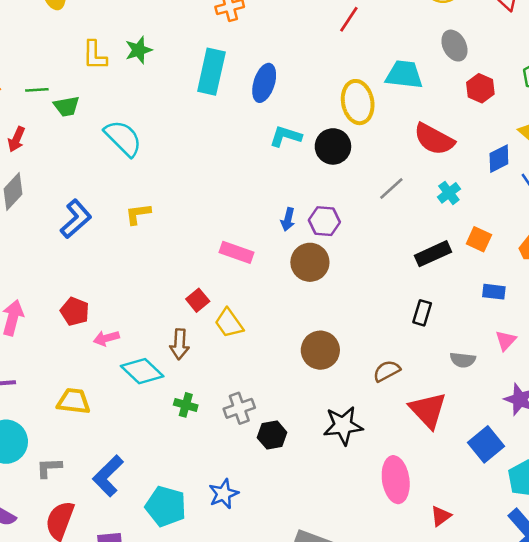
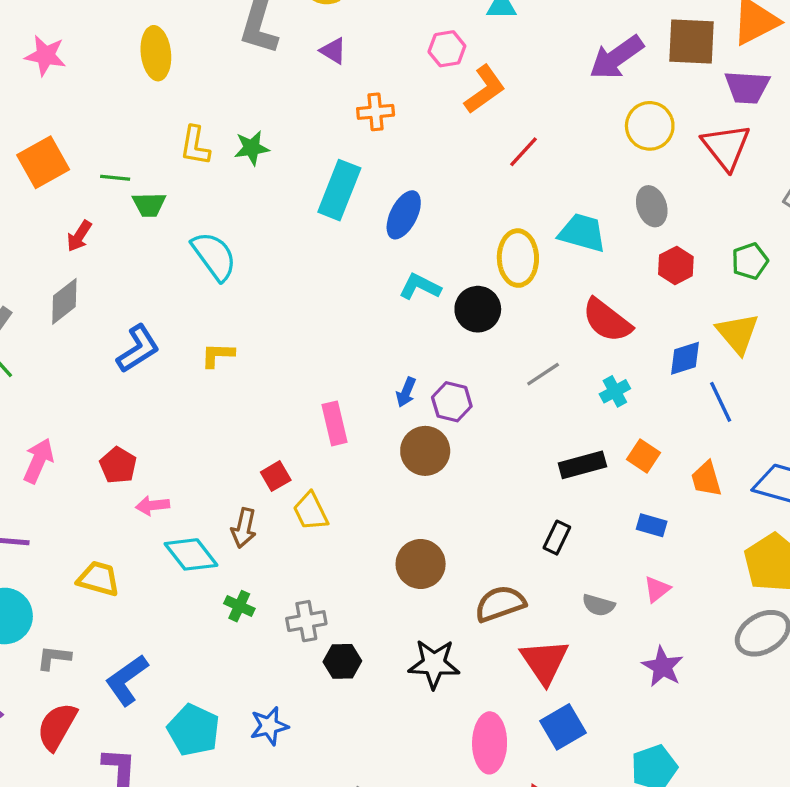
pink rectangle: (236, 252) -> (334, 423), turned 48
brown semicircle: (387, 371) -> (500, 604), size x1.4
blue square: (486, 444) -> (563, 727), moved

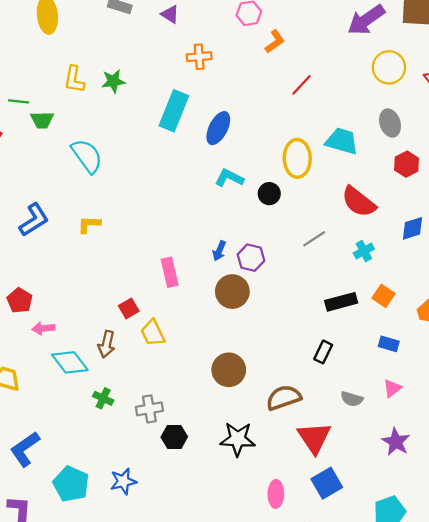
orange L-shape: (485, 89) -> (275, 42), size x0.7
black circle: (478, 309) -> (269, 194), size x0.7
pink ellipse: (490, 743) -> (276, 494), size x0.7

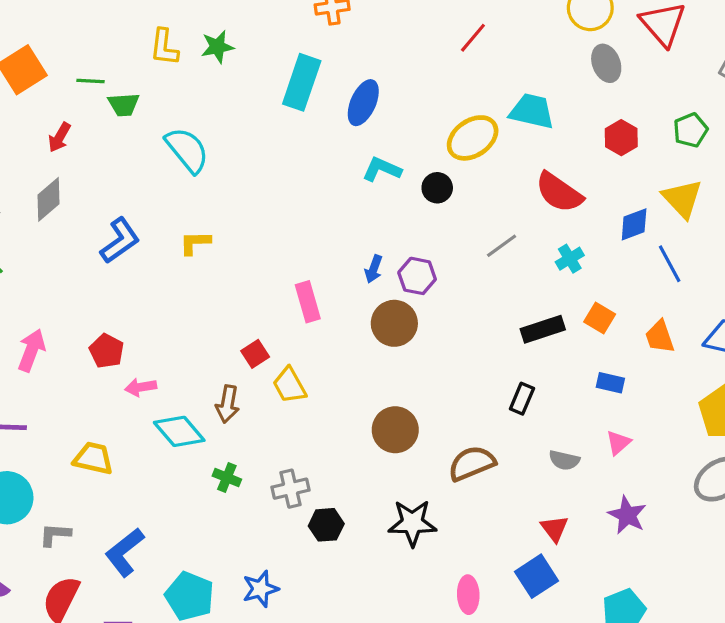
gray ellipse: (390, 123) -> (606, 63), moved
yellow ellipse: (297, 158) -> (473, 138), turned 60
red triangle: (314, 438) -> (555, 529), moved, size x0.6

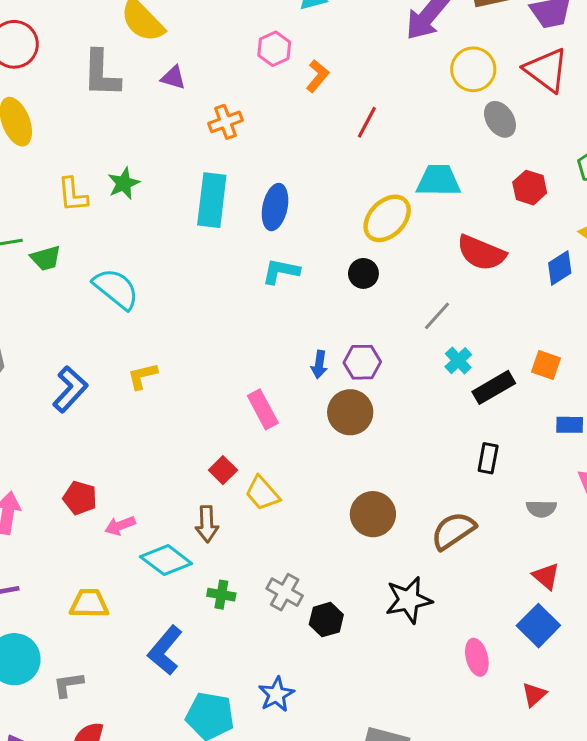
cyan L-shape: (382, 169) -> (281, 271), moved
cyan cross: (570, 259) -> (458, 361), moved
gray cross: (290, 489) -> (285, 592), turned -36
blue L-shape: (125, 552) -> (165, 650), moved

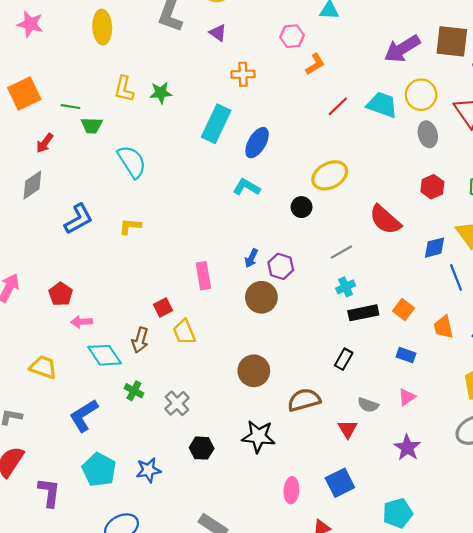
cyan trapezoid: (438, 181) -> (382, 105), moved
red triangle: (546, 576) -> (348, 429), moved
black hexagon: (326, 620) -> (202, 448), moved

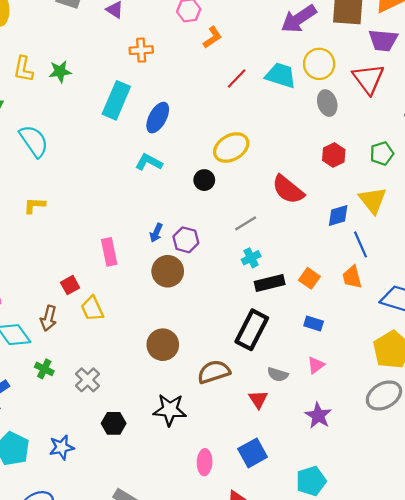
orange trapezoid: (443, 327) -> (352, 277), moved
black rectangle: (344, 359) -> (252, 330), size x1.8

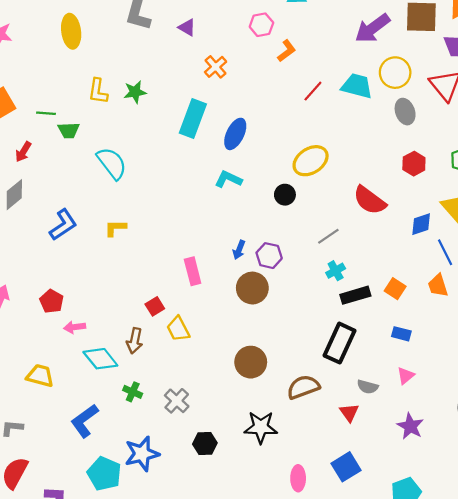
orange cross: (141, 50) -> (216, 67), turned -35
blue star: (62, 447) -> (142, 454), moved, size x1.4

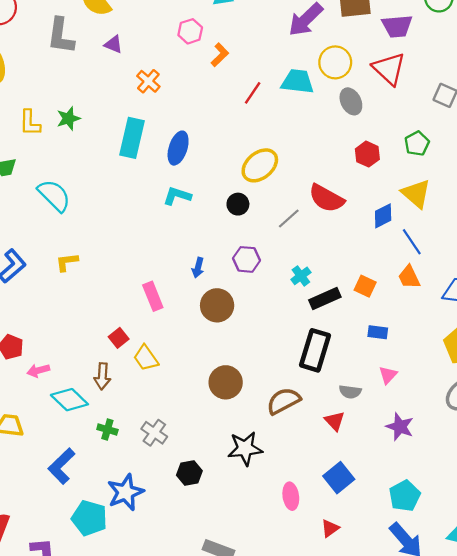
gray line: (328, 236) -> (289, 219), moved
purple hexagon: (269, 256) -> (247, 259), moved

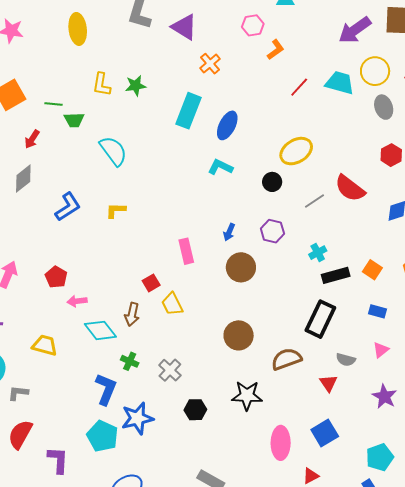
purple triangle: (113, 44) -> (184, 27), size x1.6
blue L-shape: (62, 466) -> (106, 389), moved, turned 148
pink ellipse: (291, 496) -> (281, 443), size x1.4

